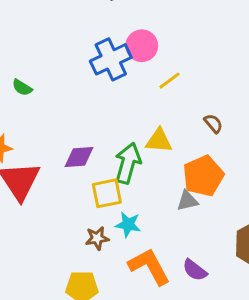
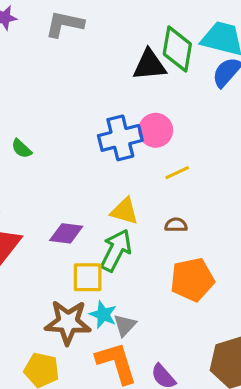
brown semicircle: (213, 123) -> (176, 225), moved, turned -60
yellow triangle: (159, 141) -> (124, 211), moved
gray triangle: (187, 201) -> (125, 325), moved, turned -45
brown star: (97, 238) -> (68, 322), size x1.8

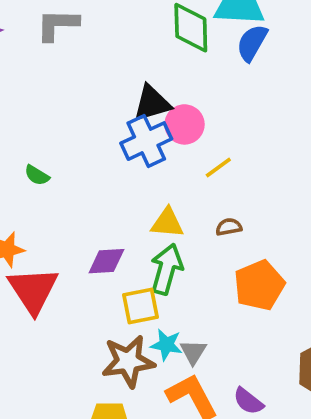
black triangle: (150, 65) -> (152, 103), moved

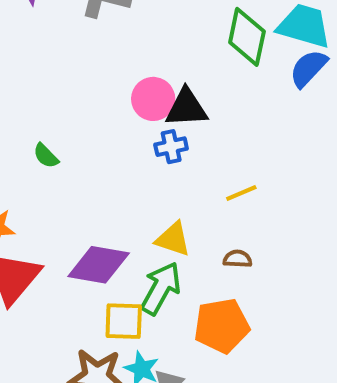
pink circle: (184, 124) -> (153, 99), moved
blue cross: (146, 141) -> (171, 147), size x0.6
purple diamond: (106, 261) -> (99, 265), size x1.4
orange pentagon: (259, 285) -> (222, 326), moved

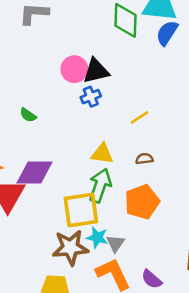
green semicircle: (46, 156) -> (28, 115), moved
purple diamond: (99, 265) -> (35, 173), moved
yellow square: (124, 321) -> (81, 210), size x1.4

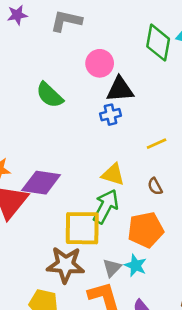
pink circle: (74, 69) -> (100, 63), moved
green semicircle: (28, 115) -> (50, 95), moved, size x1.6
brown semicircle: (144, 159) -> (155, 186), turned -120
cyan star: (97, 238) -> (136, 265), moved

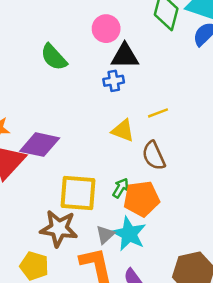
yellow triangle: (113, 174) -> (123, 131), moved
brown semicircle: (155, 186) -> (154, 156), size x1.6
green arrow: (106, 206) -> (121, 188), moved, size x0.6
cyan star: (136, 265) -> (129, 234), size x1.5

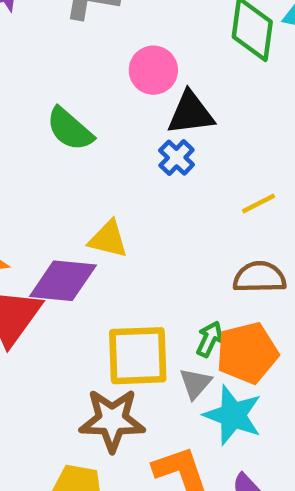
blue cross: (114, 81) -> (177, 158), turned -30
yellow triangle: (123, 131) -> (108, 239), moved
brown semicircle: (154, 156) -> (260, 277), turned 120
gray triangle: (105, 235) -> (195, 383), moved

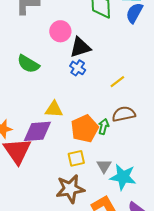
green arrow: (209, 339) -> (103, 127), moved
orange pentagon: (247, 353) -> (85, 129), moved
yellow square: (138, 356) -> (76, 158), size x0.6

